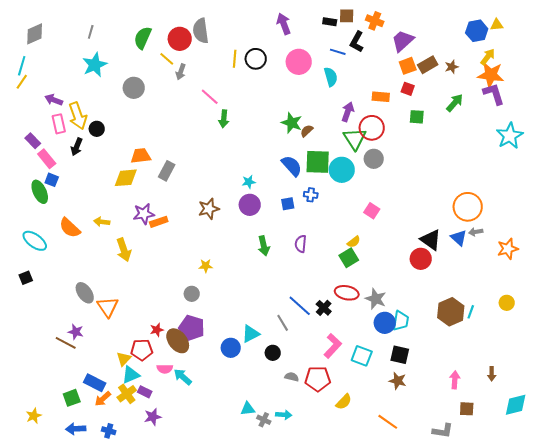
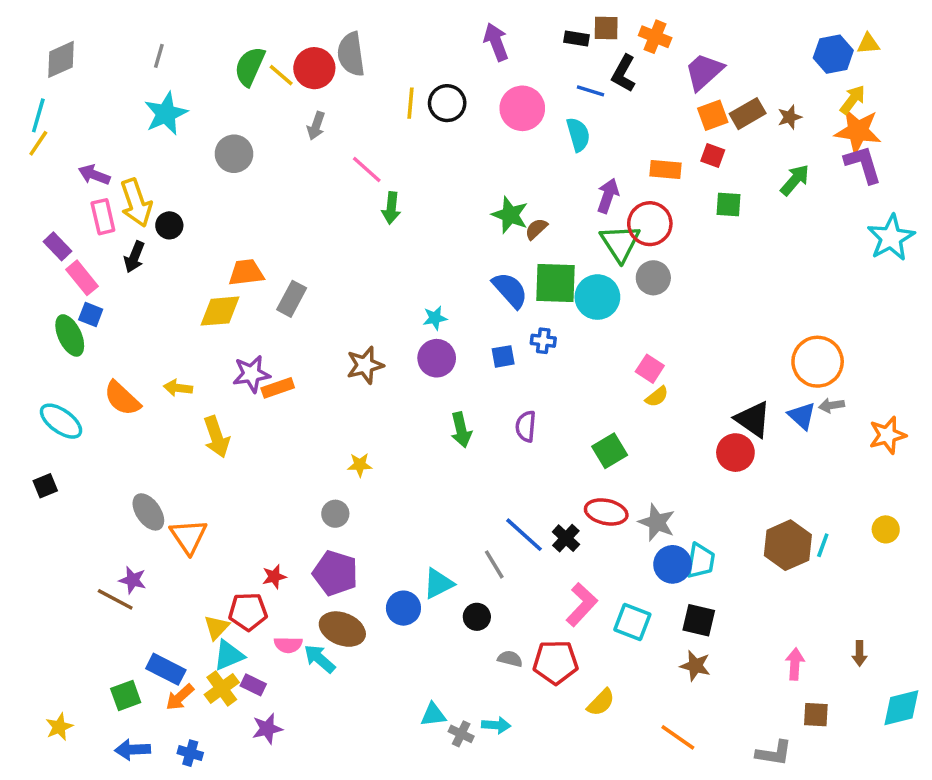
yellow line: (167, 59) -> (281, 75), moved
yellow semicircle: (354, 242) -> (657, 397), moved
brown ellipse: (178, 341) -> (342, 629), moved, turned -30

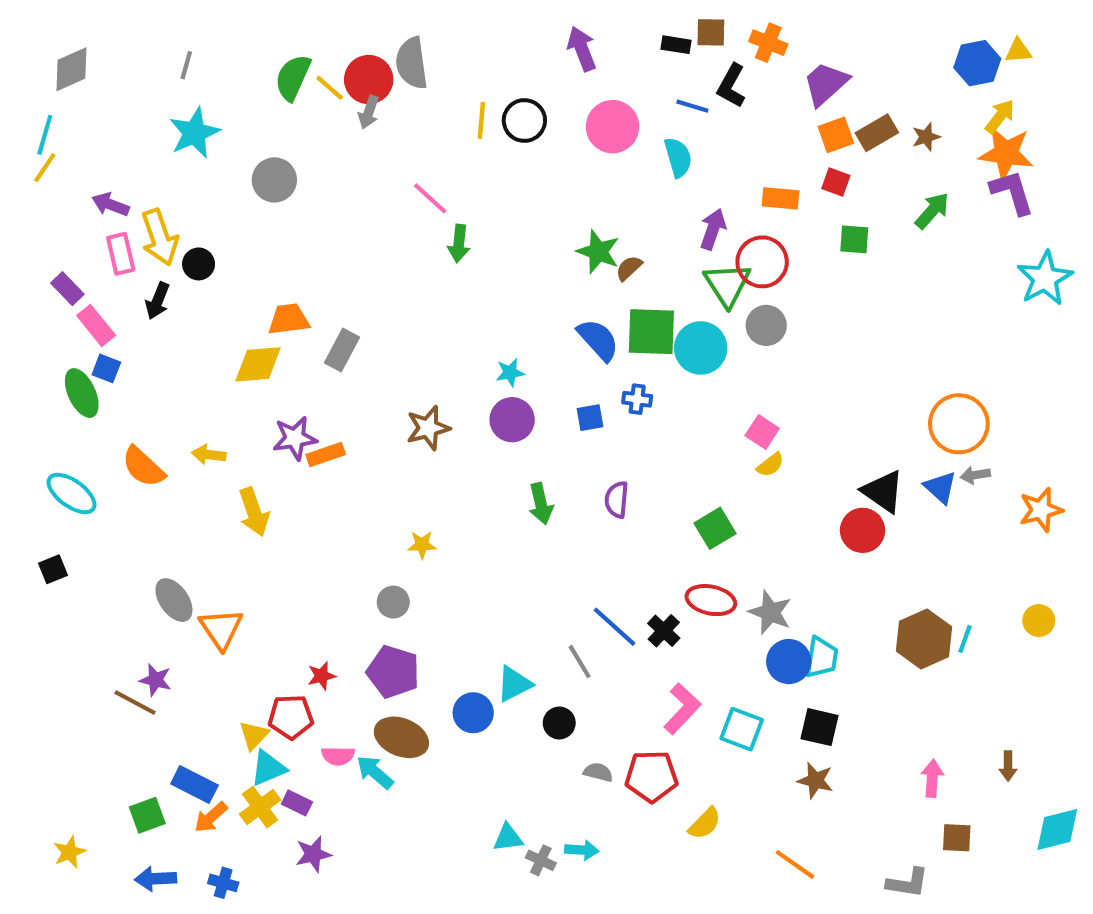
gray arrow: (316, 126) -> (369, 112), moved

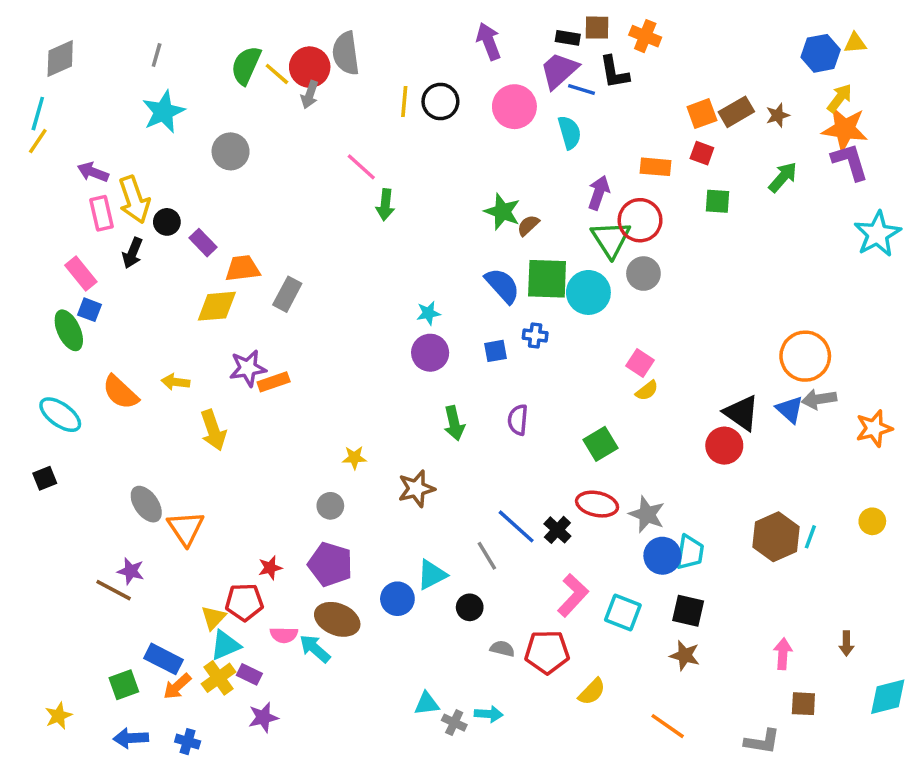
purple trapezoid: (826, 84) -> (559, 71), moved
black L-shape: (731, 86) -> (614, 72), turned -39
purple rectangle: (67, 289) -> (203, 243), moved
brown star: (428, 428) -> (416, 489), moved
gray arrow: (975, 475) -> (819, 399), size x1.4

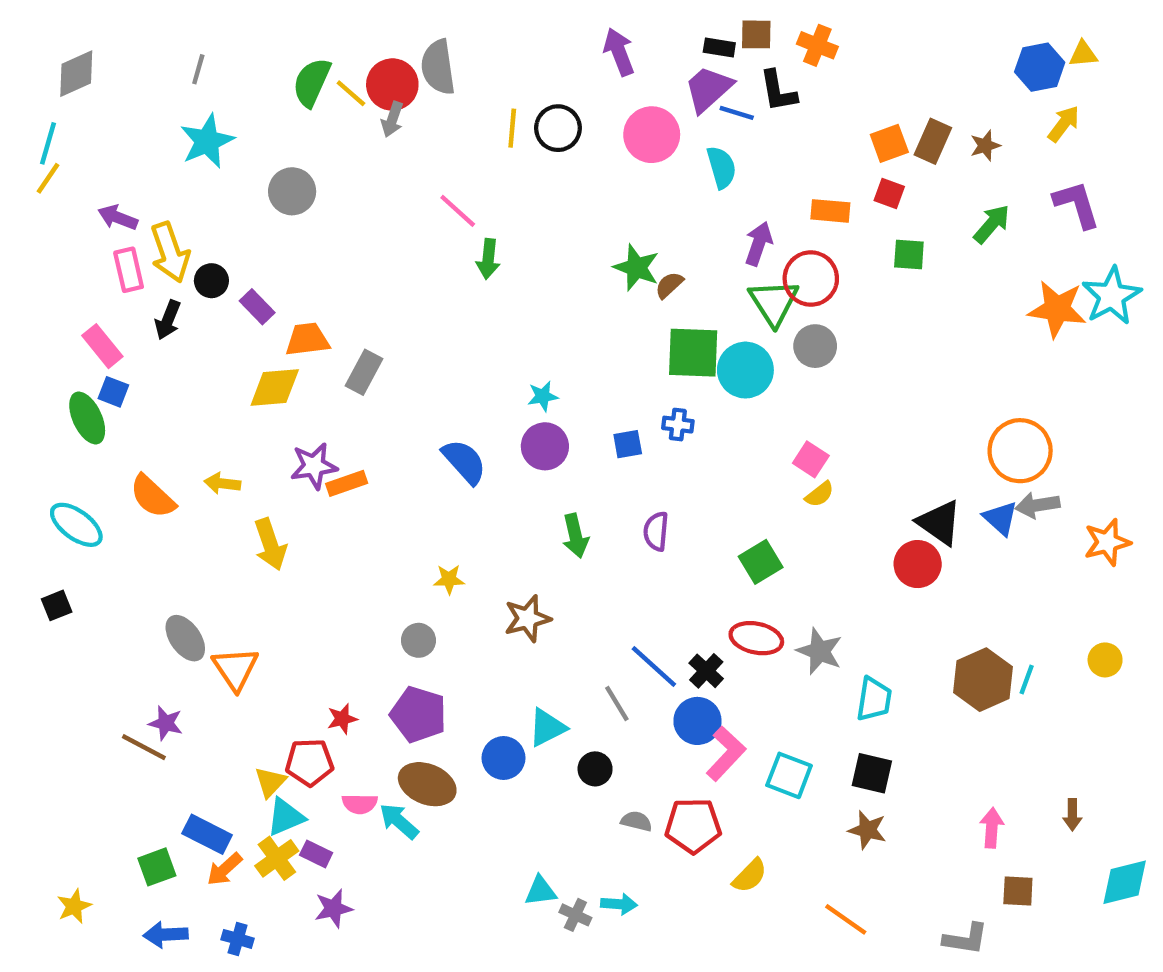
brown rectangle: (736, 112) -> (933, 141), turned -36
orange star: (845, 129) -> (1057, 309), moved
blue semicircle: (502, 286) -> (464, 462), moved
blue circle: (662, 556) -> (697, 721), moved

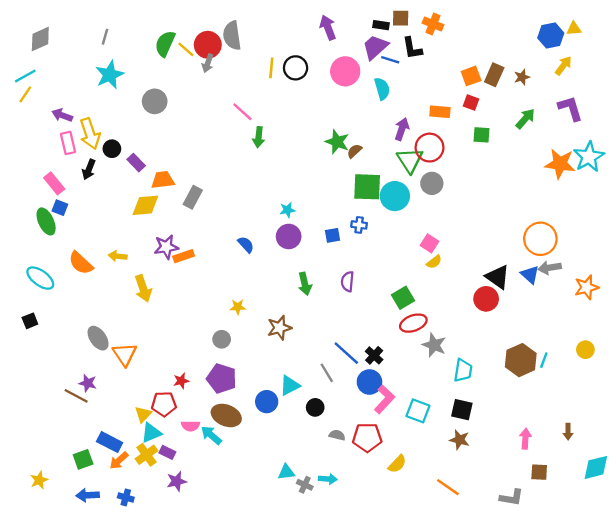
cyan line: (48, 143) -> (25, 76), turned 45
blue semicircle: (464, 462) -> (246, 245), size x0.7
red ellipse: (756, 638) -> (413, 323), moved, turned -32

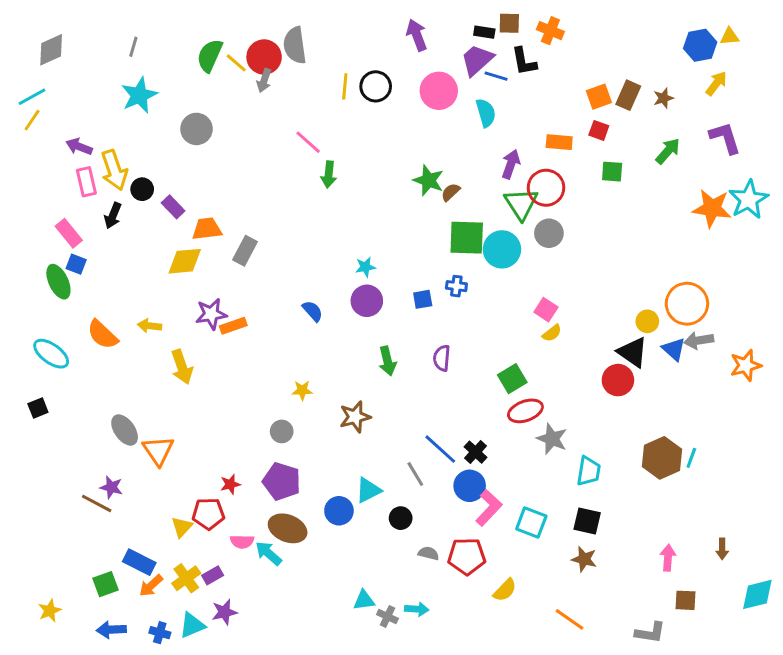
yellow circle: (585, 350) -> (647, 321), moved
cyan triangle: (151, 433) -> (192, 625), moved
purple rectangle: (167, 452) -> (213, 575), turned -56

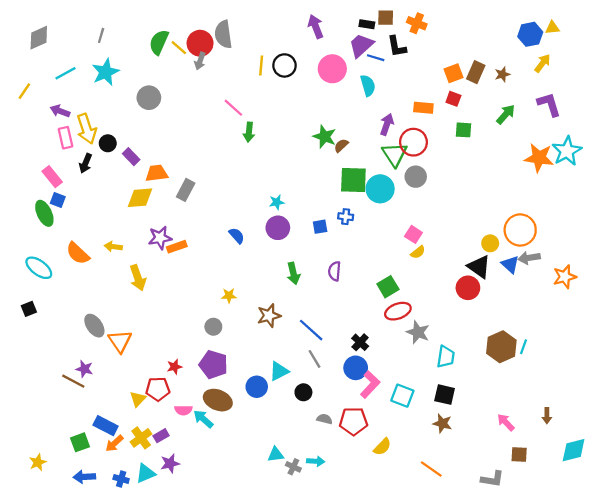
cyan line: (32, 97) -> (65, 73), moved
blue line: (440, 449) -> (311, 330), moved
pink arrow: (668, 558) -> (506, 422), turned -48

